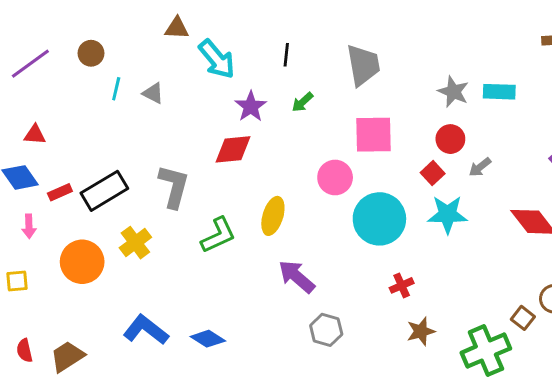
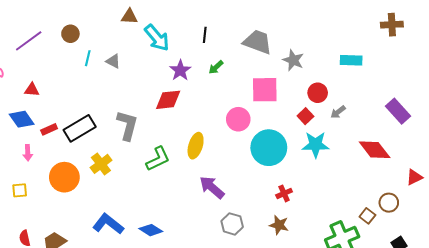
gray trapezoid: (363, 65) -> (258, 42), turned -60
gray star: (453, 92) -> (293, 60), moved
brown star: (421, 331) -> (279, 225), moved, turned 30

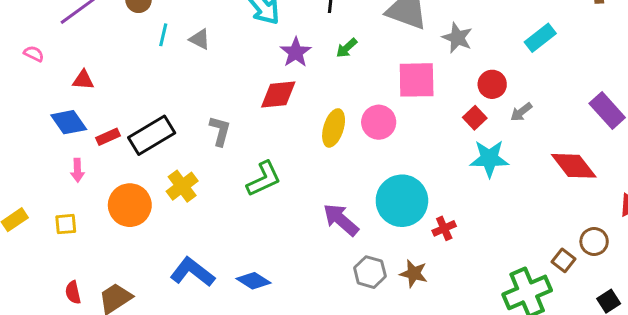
cyan rectangle: (351, 60) -> (540, 38), turned -40
gray L-shape: (127, 125) -> (220, 131), size x0.7
yellow ellipse: (196, 146) -> (334, 128), moved
cyan circle: (269, 148) -> (402, 201), moved
brown star: (279, 225) -> (414, 274), moved

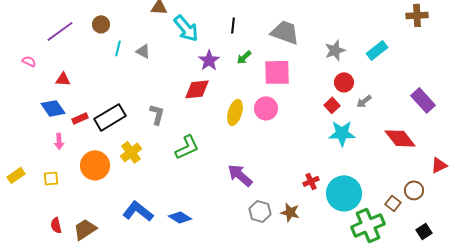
gray star: (457, 38) -> (335, 50), moved, turned 30
pink square: (417, 80) -> (277, 72), moved
cyan circle: (402, 201) -> (344, 193), moved

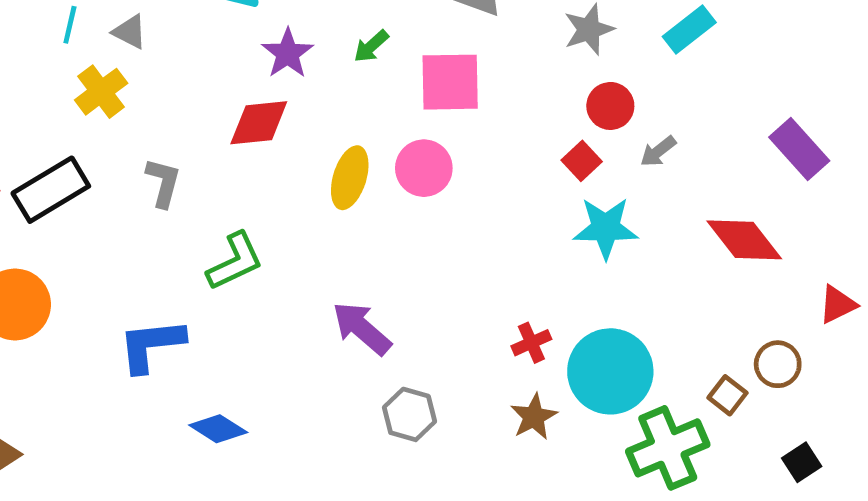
yellow cross: (131, 152) -> (101, 92), moved
blue L-shape: (138, 211) -> (151, 345), moved, turned -44
brown star: (290, 212) -> (534, 417), moved, turned 30

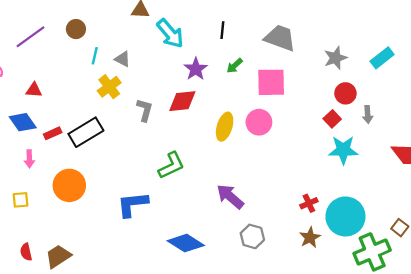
gray arrow: (658, 151) -> (368, 114), turned -56
gray L-shape: (163, 182) -> (145, 110), moved
blue diamond: (218, 429) -> (186, 243), moved, size x1.4

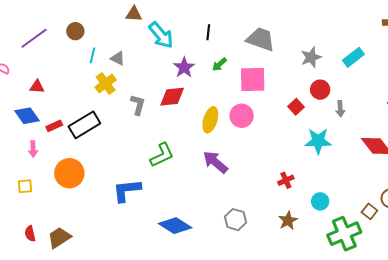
red square: (332, 119) -> (296, 107), moved
purple arrow: (230, 197) -> (215, 162), moved
red cross: (309, 203) -> (286, 180), moved
cyan circle: (345, 216) -> (320, 201), size x0.5

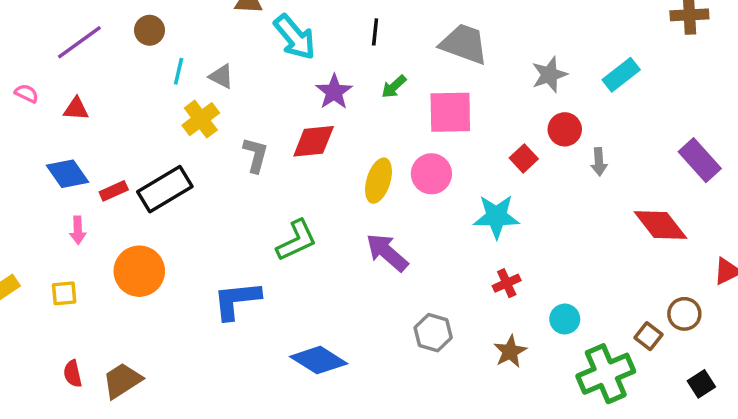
red triangle: (37, 87) -> (76, 109), moved
cyan star: (318, 141) -> (496, 216), moved
gray hexagon: (236, 220) -> (433, 333), moved

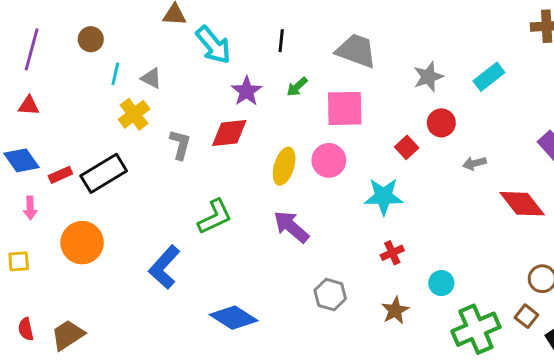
purple line: (79, 42) -> (32, 49), turned -39
gray arrow: (599, 162) -> (475, 163), moved, turned 80
blue L-shape: (237, 300) -> (164, 267), turned -42
brown square: (648, 336) -> (526, 316), moved

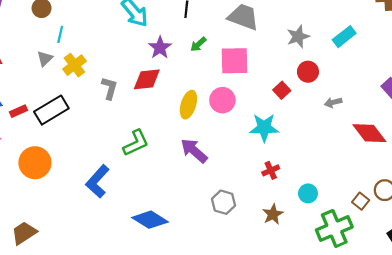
gray triangle: (151, 78) -> (45, 59), moved, turned 49
brown square: (526, 316) -> (361, 201), moved

